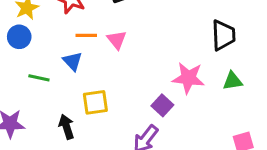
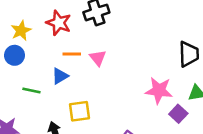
blue triangle: (73, 61) -> (60, 76), turned 42
purple square: (162, 105) -> (178, 114), moved

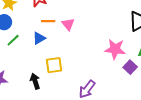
green line: (31, 90) -> (13, 40), moved, turned -56

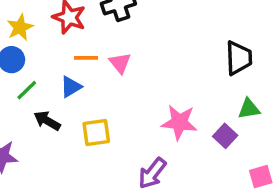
pink star: (115, 49) -> (179, 122), moved
black arrow: (35, 81) -> (47, 121), moved, turned -42

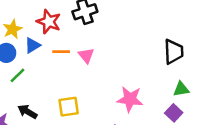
blue triangle: (71, 87) -> (32, 45), moved
black arrow: (47, 121) -> (27, 112), moved
purple square: (225, 136) -> (174, 113), moved

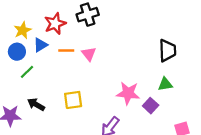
red star: (49, 22) -> (55, 24), turned 30
green triangle: (181, 89) -> (165, 84), moved
purple square: (174, 113) -> (151, 106), moved

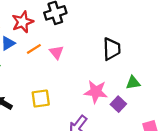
orange line: (66, 51) -> (34, 49), turned -32
black trapezoid: (167, 51) -> (112, 49), moved

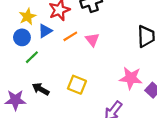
yellow square: (41, 99) -> (77, 85), turned 30

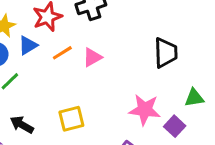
pink triangle: (92, 40) -> (92, 57), turned 40
yellow square: (77, 85) -> (71, 119), turned -36

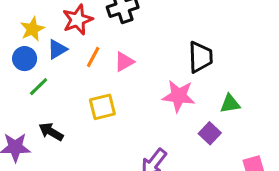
orange line: (62, 53) -> (93, 57), turned -30
pink star: (145, 110) -> (179, 96), moved
yellow square: (71, 119) -> (102, 107), moved

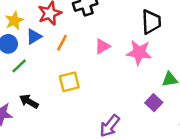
black trapezoid: (200, 57) -> (151, 22), moved
pink triangle: (124, 62) -> (102, 46), moved
pink star: (179, 96) -> (139, 52), moved

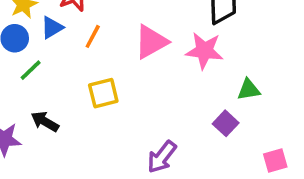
pink triangle: (102, 46) -> (151, 42), size x1.5

